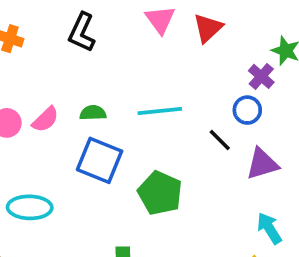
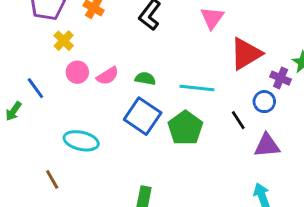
red triangle: (208, 28) -> (246, 54), moved, size x1.4
purple cross: (261, 76) -> (281, 78), turned -30
green pentagon: (160, 193) -> (185, 128), moved

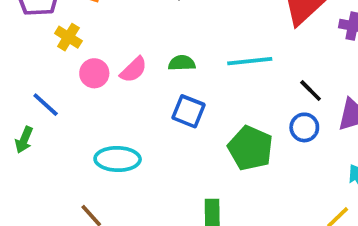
blue circle: (264, 102) -> (304, 127), moved
blue square: (143, 116) -> (189, 111), size x0.7
green pentagon: (185, 128) -> (250, 148), moved

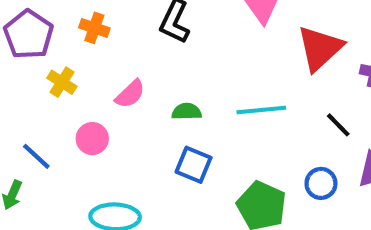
pink semicircle: (134, 70) -> (130, 94), moved
pink circle: (94, 73) -> (92, 139), moved
black line: (311, 91) -> (338, 125), moved

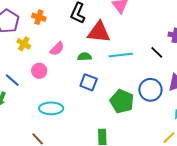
red triangle: (320, 48) -> (99, 32), moved, turned 50
black line: (338, 125) -> (157, 52), moved
blue circle: (321, 183) -> (150, 90), size x1.5

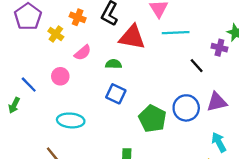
orange cross: (39, 17) -> (78, 17), moved
yellow cross: (24, 44) -> (56, 34), moved
cyan line: (121, 55) -> (176, 33), moved

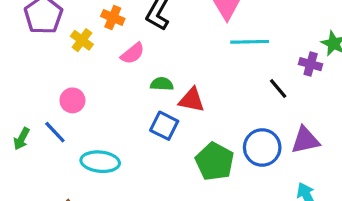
red triangle: (132, 37) -> (192, 100), moved, size x0.7
pink semicircle: (83, 53) -> (133, 53), moved
pink circle: (60, 76) -> (72, 100), moved
blue line: (29, 85) -> (55, 132), moved

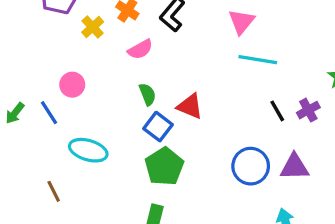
purple cross: (311, 64) -> (308, 110), moved, turned 35
green semicircle: (162, 84) -> (147, 94), moved, turned 55
green pentagon: (215, 162) -> (164, 166), moved

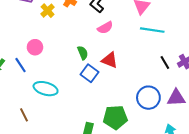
pink semicircle: (140, 49) -> (105, 28), moved
green pentagon: (164, 166) -> (115, 117), moved, turned 30

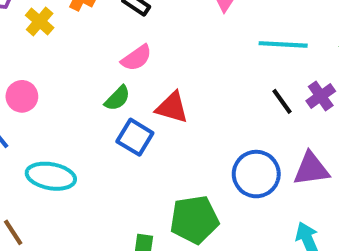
pink semicircle: (105, 28) -> (136, 58), moved
cyan line: (152, 30) -> (283, 44), moved
green semicircle: (83, 53) -> (117, 98), turned 72

